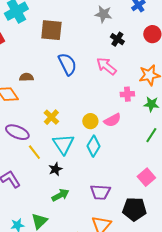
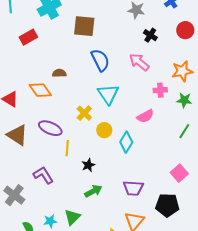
yellow circle: (90, 121) -> (104, 130), moved
cyan triangle: (63, 144) -> (108, 94), moved
yellow line: (34, 152) -> (67, 148), turned 42

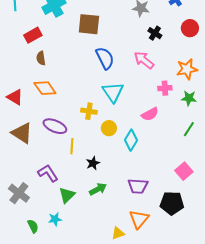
brown semicircle: (59, 73) -> (41, 58), moved, turned -96
yellow cross: (84, 113) -> (89, 111), turned -35
green triangle: (72, 217) -> (67, 195), moved

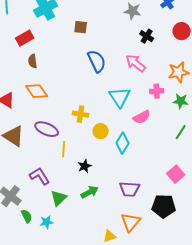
brown square: (89, 24) -> (81, 27), size x0.6
cyan triangle: (113, 92) -> (120, 97), moved
green semicircle: (33, 226) -> (27, 216), moved

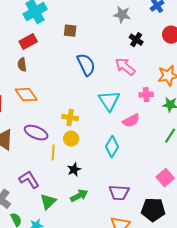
red rectangle: (25, 38) -> (28, 42), moved
yellow circle: (101, 131) -> (71, 139), moved

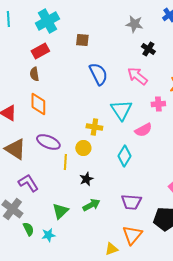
orange diamond: (26, 95) -> (38, 104), turned 35
yellow cross: (70, 118) -> (94, 127), moved
purple L-shape: (29, 180) -> (28, 183), moved

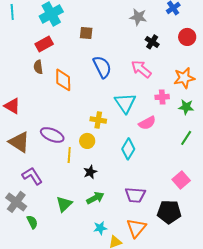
orange diamond: (38, 104) -> (63, 80), moved
cyan star: (48, 235) -> (100, 228), moved

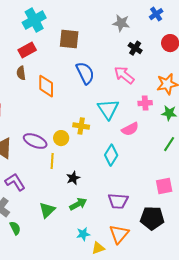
brown square: (86, 33) -> (69, 39), size x1.5
yellow circle: (87, 141) -> (61, 138), moved
pink square: (181, 180) -> (164, 186), turned 30

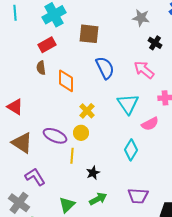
yellow cross: (81, 126) -> (87, 111), moved, turned 35

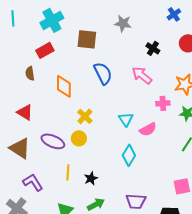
gray star: (141, 18) -> (123, 23), moved
brown semicircle: (41, 68) -> (30, 73), moved
cyan triangle: (128, 104) -> (126, 119), moved, size x0.7
red triangle: (15, 107) -> (25, 112), moved
yellow line: (72, 156) -> (68, 172), moved

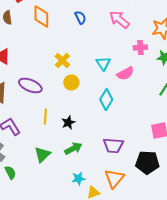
blue semicircle: (103, 73) -> (80, 18), size x0.6
orange diamond: (64, 86) -> (41, 16), moved
yellow circle: (79, 138) -> (71, 82), moved

